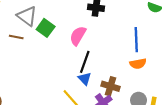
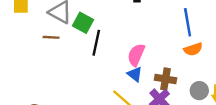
pink semicircle: (78, 36) -> (136, 55), moved
black line: (85, 62) -> (96, 43), moved

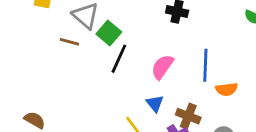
blue line: (188, 22) -> (205, 65), moved
pink semicircle: (136, 55) -> (162, 67), moved

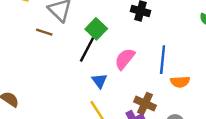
green square: (109, 33) -> (96, 29), moved
blue triangle: (155, 103) -> (99, 81), moved

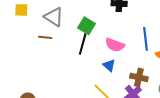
pink semicircle: (125, 59) -> (115, 45), turned -96
blue triangle: (99, 81) -> (109, 65), moved

